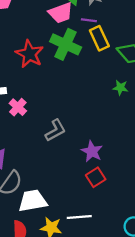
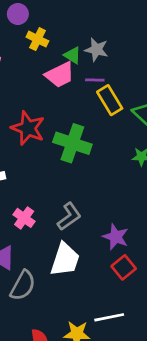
green cross: (66, 44) -> (72, 143), moved
pink cross: (18, 107) -> (24, 218), moved
white trapezoid: (33, 201) -> (65, 260), moved, turned 124

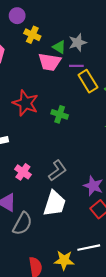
gray star: (96, 50) -> (78, 42), turned -30
pink trapezoid: (60, 75) -> (50, 62), turned 35
green cross: (72, 143) -> (60, 114), size x0.6

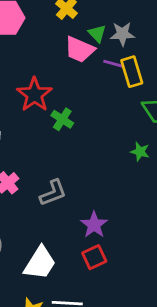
yellow rectangle: (88, 81) -> (132, 72), moved
green cross: (60, 114) -> (62, 119), moved
white trapezoid: (55, 204) -> (40, 263), moved

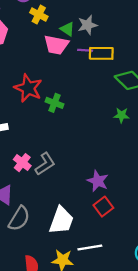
yellow rectangle: (132, 72) -> (101, 53), turned -60
gray L-shape: (53, 193) -> (45, 164), moved

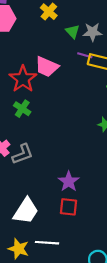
pink trapezoid: (56, 45) -> (47, 67), moved
green cross: (55, 103) -> (22, 109), moved
red square: (103, 207) -> (68, 207), turned 30

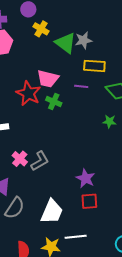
green triangle: (73, 31) -> (66, 43), size x1.6
purple line: (85, 55) -> (81, 86), moved
green cross: (22, 109) -> (54, 101), moved

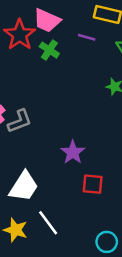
red square: (89, 201) -> (93, 184), moved
white line: (76, 237) -> (48, 223), turned 50

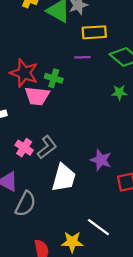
pink trapezoid: (47, 21) -> (37, 96), moved
white trapezoid: (24, 187) -> (64, 178), moved

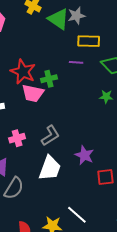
green cross: (54, 78) -> (49, 79), turned -35
gray L-shape: (47, 147) -> (50, 136), moved
pink cross: (24, 148) -> (17, 138), turned 35

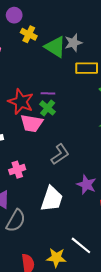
purple line: (76, 62) -> (48, 93), moved
green cross: (49, 79) -> (48, 108), turned -35
gray L-shape: (50, 136) -> (60, 154), moved

